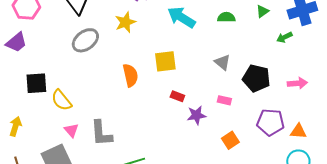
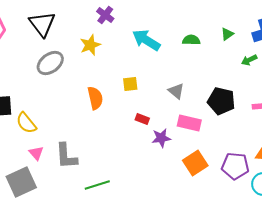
yellow square: (165, 61) -> (130, 84), size x0.7
gray triangle: (222, 62) -> (176, 91), moved
pink rectangle: (224, 100) -> (189, 123), size x1.6
purple pentagon: (270, 122) -> (235, 166), moved
orange square: (230, 140) -> (195, 163), size x1.4

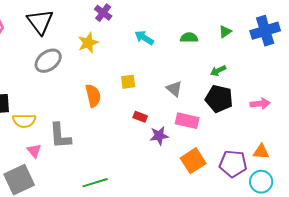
cyan arrow: (146, 40) -> (144, 38), size x0.7
green arrow: (249, 60) -> (218, 71), moved
yellow semicircle: (26, 123) -> (24, 121), turned -50
gray L-shape: (66, 156) -> (60, 136), moved

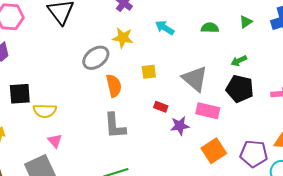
yellow star: (88, 43) -> (123, 38), moved, turned 30
gray ellipse: (48, 61) -> (96, 58), moved
gray triangle: (174, 89) -> (195, 79), size x1.6
gray L-shape: (60, 136) -> (115, 126), moved

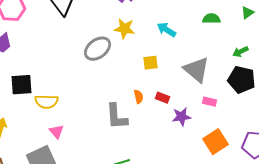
cyan arrow: (165, 28) -> (166, 30), moved
orange semicircle: (114, 86) -> (138, 97), moved, size x0.6
pink rectangle: (208, 111) -> (210, 102), size x0.6

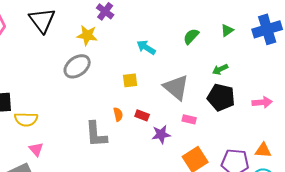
green semicircle: (212, 19) -> (191, 36), turned -48
yellow star: (124, 29) -> (87, 35), moved

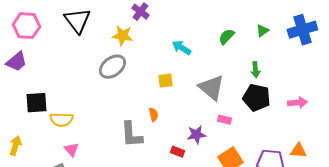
green arrow: (220, 69) -> (255, 70), turned -70
red rectangle: (142, 115) -> (177, 152), moved

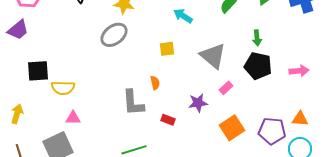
pink rectangle: (224, 120) -> (226, 88), turned -56
pink triangle: (71, 150) -> (73, 118), turned -49
red rectangle: (177, 152) -> (168, 120), moved

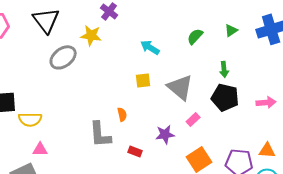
gray ellipse: (114, 35) -> (63, 57), moved
yellow square: (167, 49) -> (143, 80), moved

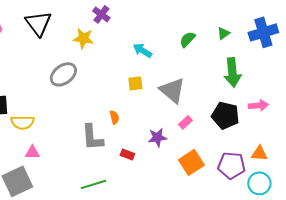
gray ellipse: (63, 57) -> (63, 74), moved
green arrow: (224, 69) -> (232, 72), moved, size x1.8
black pentagon: (225, 97) -> (225, 115), moved

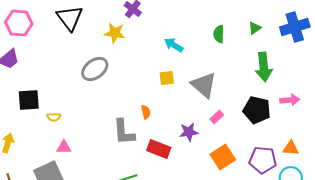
green semicircle: (187, 39) -> (219, 34), turned -42
yellow semicircle: (22, 122) -> (54, 117), size x0.6
red rectangle: (127, 154) -> (159, 149), size x1.6

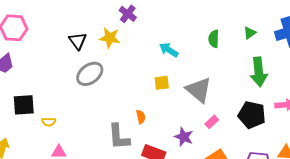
black triangle: (70, 18) -> (78, 41), moved, size x0.7
purple star: (189, 132) -> (184, 137), turned 30

